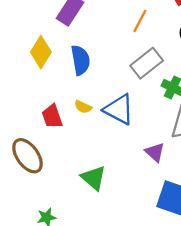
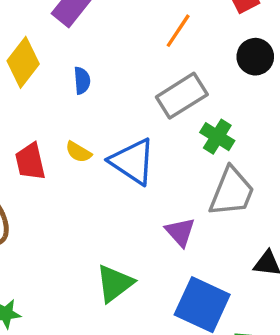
blue semicircle: (80, 60) -> (82, 81), size x0.6
green triangle: (94, 178) -> (115, 283), moved, turned 36

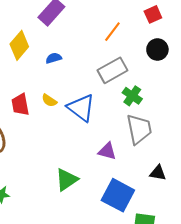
blue semicircle: (82, 81) -> (54, 58), turned -105
gray trapezoid: (232, 192) -> (139, 129), turned -36
purple triangle: (180, 232) -> (107, 151), turned -36

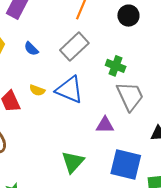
blue semicircle: (54, 58) -> (31, 49), turned -105
gray rectangle: (112, 70) -> (74, 47), moved

